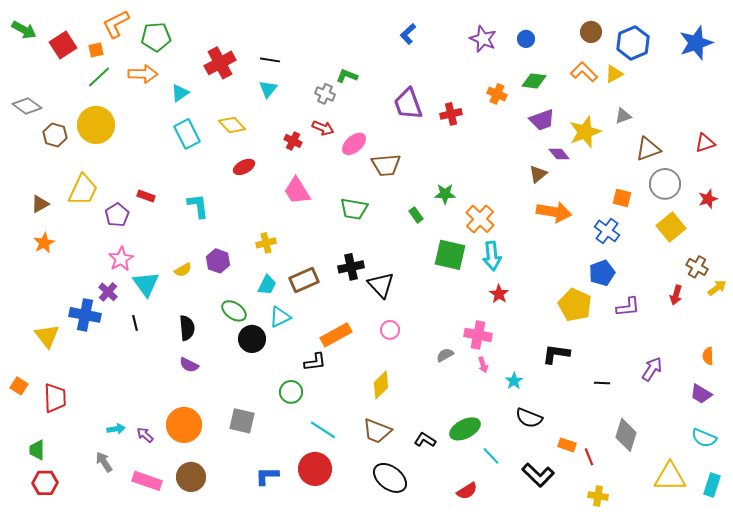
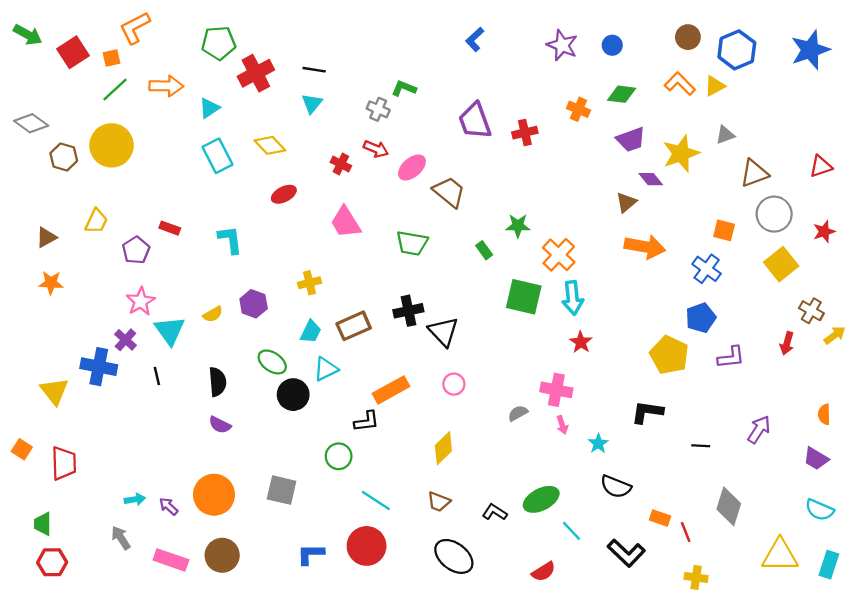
green pentagon: (156, 37) -> (219, 43), moved
brown trapezoid: (386, 165) -> (449, 192), turned -136
yellow trapezoid: (83, 190) -> (96, 221), size x0.7
orange star: (44, 243) -> (51, 283), turned 30
brown trapezoid: (377, 431) -> (439, 502), size x0.7

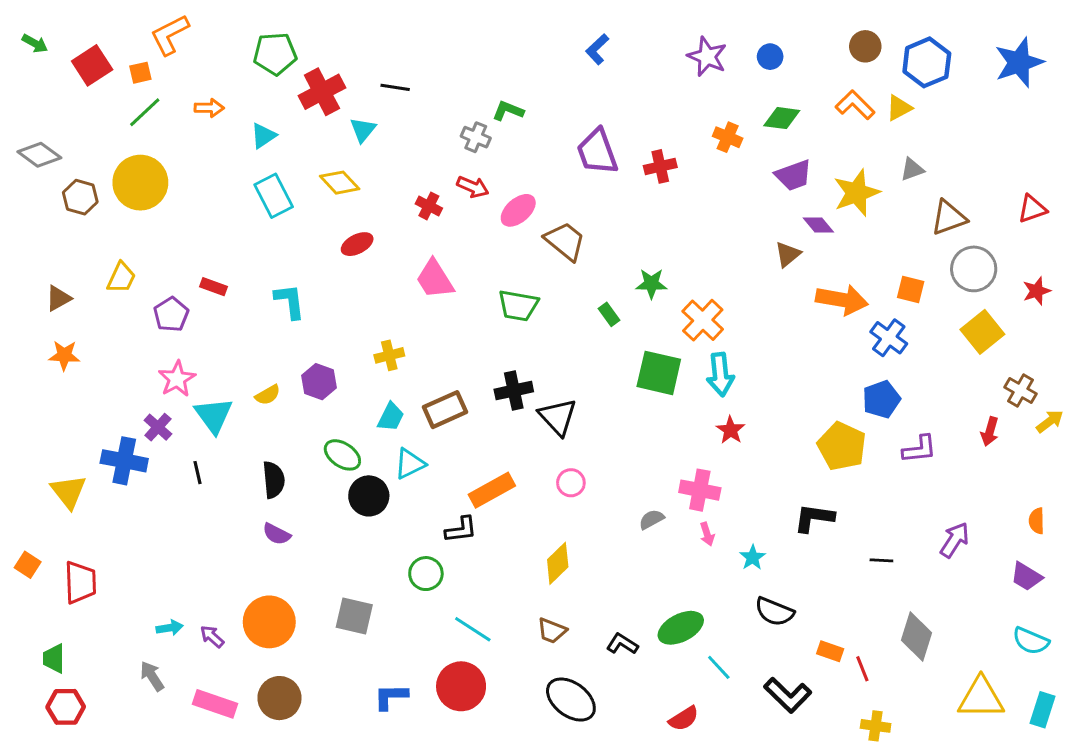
green arrow: (28, 35) -> (35, 43), size x0.7
orange arrow: (166, 86) -> (209, 108), size x0.7
cyan triangle: (312, 103) -> (363, 130), moved
orange arrow: (645, 247) -> (842, 300), moved

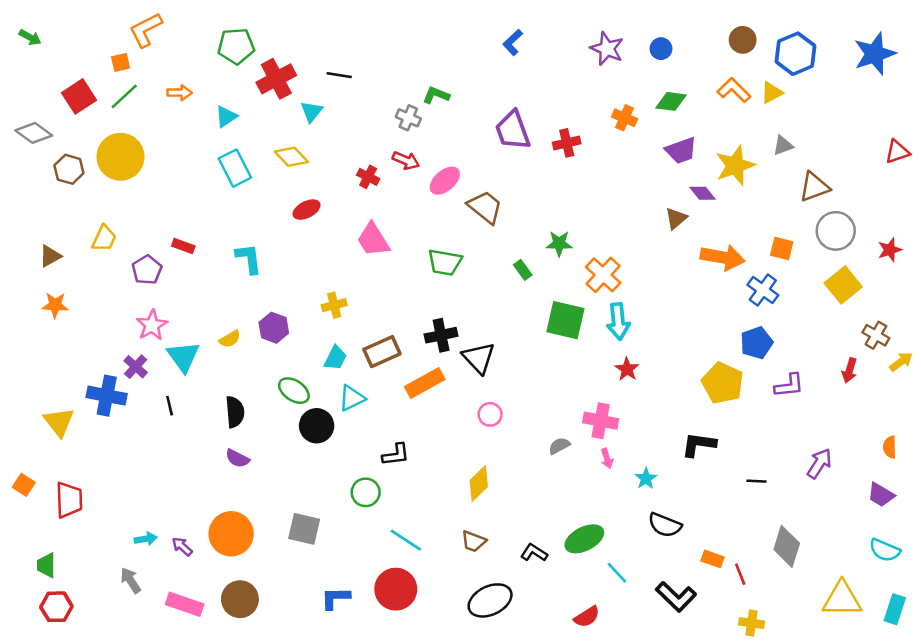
red square: (92, 65) -> (79, 96), moved
red triangle: (1032, 209) -> (897, 152), moved
orange rectangle: (492, 490) -> (425, 383), moved
black ellipse: (571, 700) -> (490, 600), turned -63

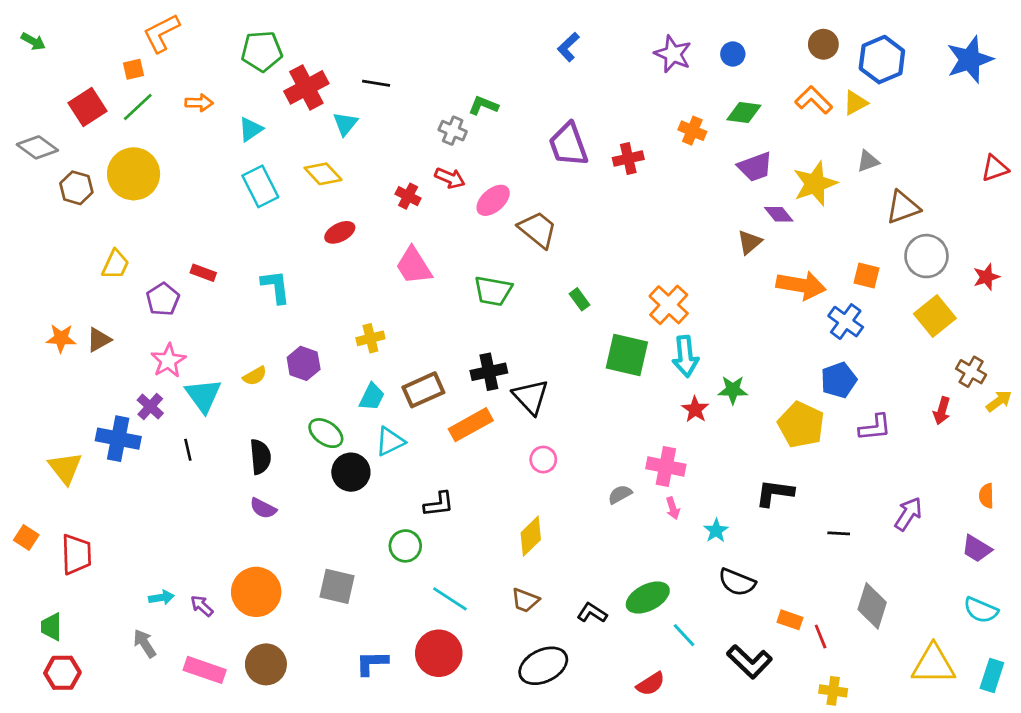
green star: (559, 243) -> (733, 390), moved
brown triangle: (50, 256) -> (99, 340), moved

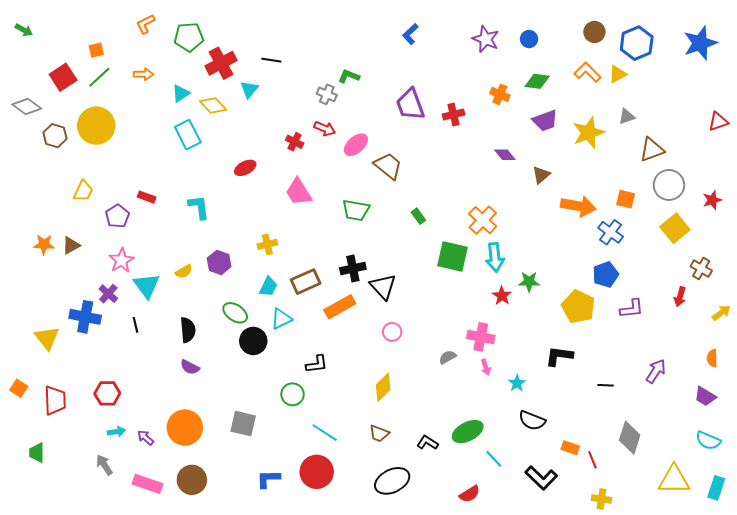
orange L-shape: (161, 33) -> (146, 24), moved, size x0.7
yellow diamond: (323, 174) -> (213, 105), moved
purple diamond: (779, 214) -> (505, 155), moved
yellow arrow: (999, 401) -> (721, 313), moved
red hexagon: (62, 673) -> (107, 393), moved

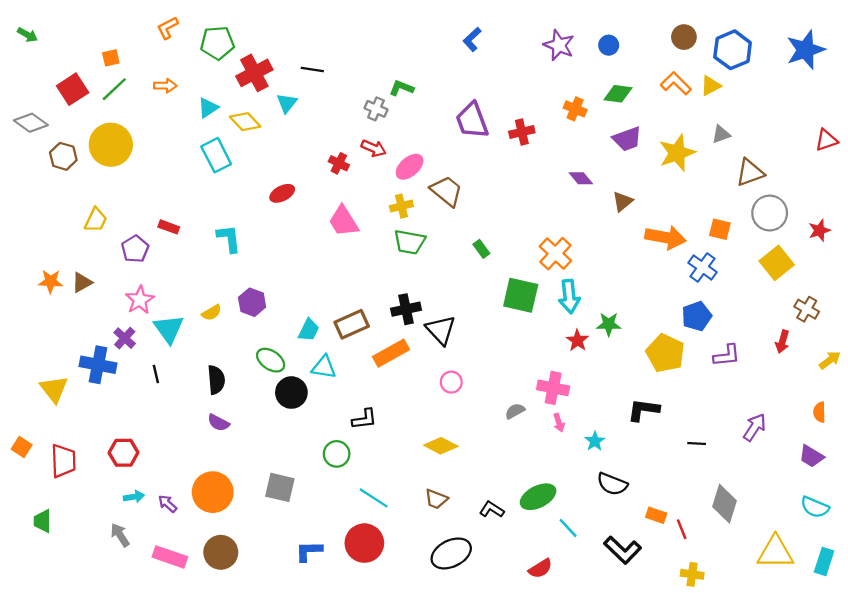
yellow cross: (267, 244) -> (401, 206), moved
cyan triangle: (281, 319) -> (324, 367), turned 35
yellow diamond: (383, 387) -> (441, 446), turned 72

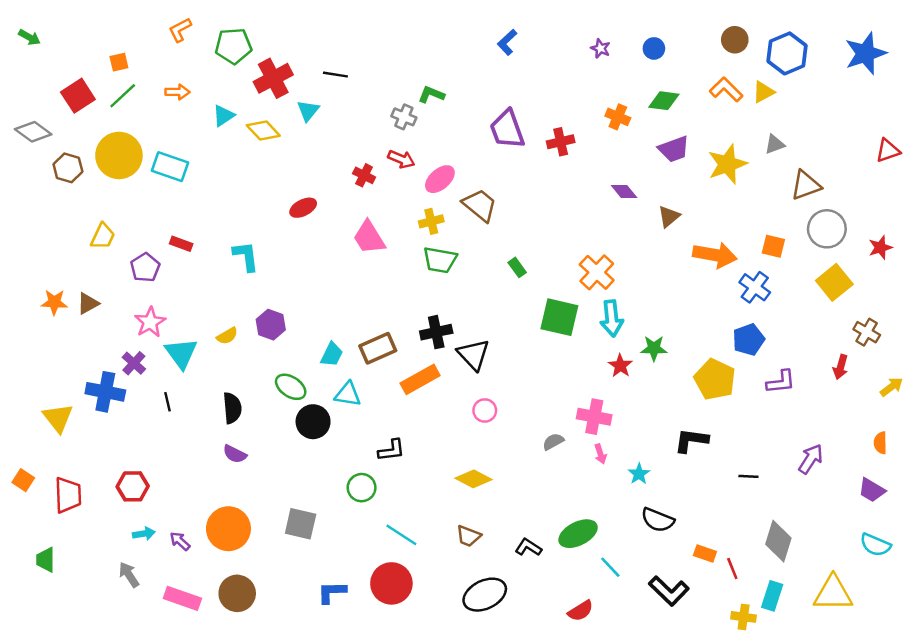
purple star: (559, 45) -> (600, 48), size x0.6
cyan rectangle: (216, 155) -> (170, 167), moved, turned -44
cyan rectangle: (824, 562) -> (772, 596), moved

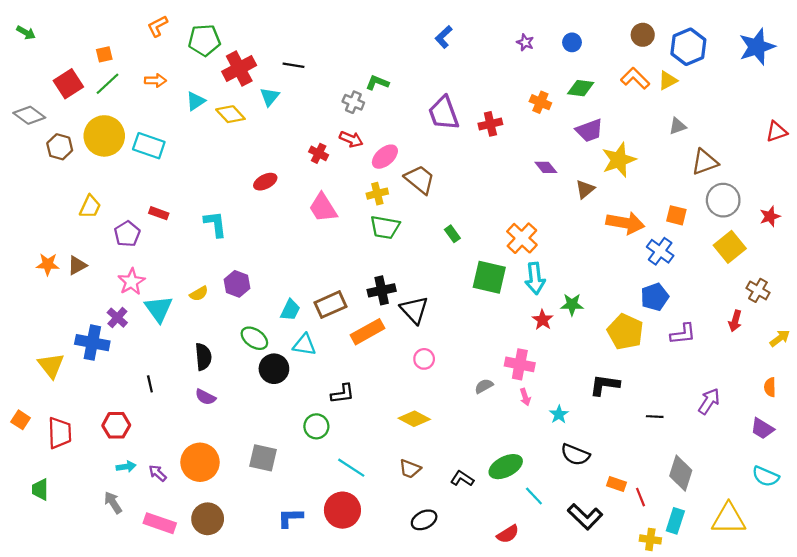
yellow star: (727, 164) -> (619, 160), moved
black line: (167, 402) -> (150, 384), moved
black ellipse: (485, 595) -> (424, 520), size x0.7

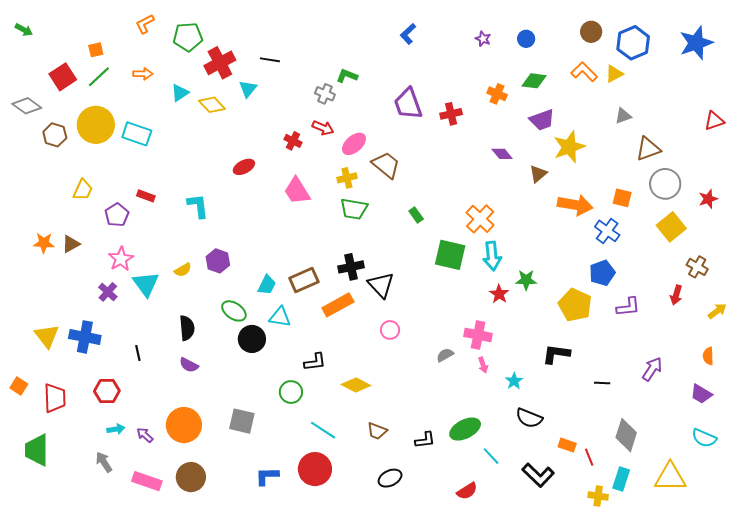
blue cross: (92, 343) -> (85, 337), moved
yellow diamond: (414, 419) -> (356, 385), moved
black L-shape: (462, 479) -> (425, 440), turned 140
green trapezoid: (40, 489) -> (37, 450), size x1.6

